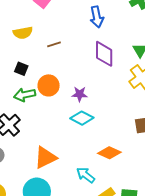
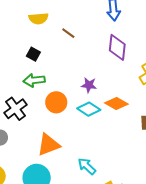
brown line: (54, 44) -> (68, 33), turned 48
orange circle: (49, 85) -> (56, 102), moved
orange diamond: (109, 153) -> (116, 104), moved

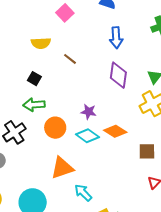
orange triangle: (49, 145) -> (62, 168), moved

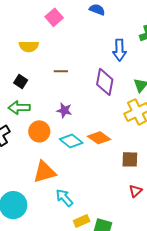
blue arrow: (116, 38) -> (119, 50), moved
brown line: (70, 59) -> (61, 71), moved, turned -40
purple star: (89, 112) -> (64, 110), moved

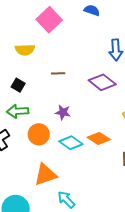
pink square: (54, 17) -> (49, 20), size x1.4
purple diamond: (105, 82) -> (102, 82), turned -60

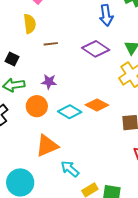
yellow semicircle: (25, 50) -> (30, 24), moved, turned -90
purple star: (63, 112) -> (49, 82), moved

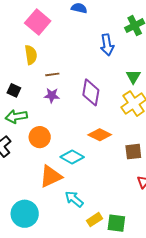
purple diamond: (96, 49) -> (91, 92), moved, turned 68
purple star: (49, 82) -> (52, 95), moved
cyan diamond: (70, 112) -> (72, 157), moved

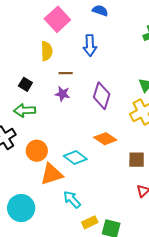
blue arrow: (107, 45) -> (90, 45), moved
orange circle: (40, 137) -> (37, 151), moved

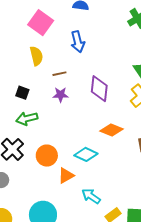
orange triangle: (51, 174) -> (66, 176), size x0.7

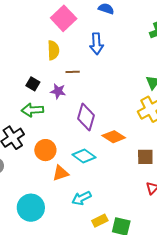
purple diamond: (99, 89) -> (86, 117), moved
purple star: (61, 95) -> (58, 91), moved
cyan arrow: (91, 196) -> (82, 198), turned -72

